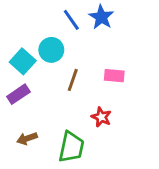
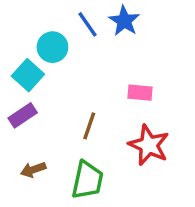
cyan circle: (51, 50) -> (52, 47), moved
brown line: (73, 80) -> (89, 126), moved
red star: (101, 117) -> (149, 145), moved, size x1.6

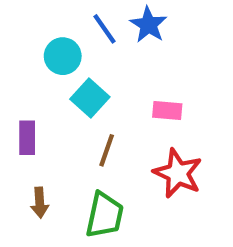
cyan square: (28, 75) -> (90, 98), moved
purple rectangle: (23, 115) -> (27, 138), turned -56
brown arrow: (33, 170) -> (40, 203), turned -75

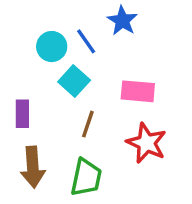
blue line: (105, 29) -> (86, 41), moved
pink rectangle: (167, 111) -> (138, 91), size x1.4
brown arrow: (40, 203) -> (33, 167), size x1.6

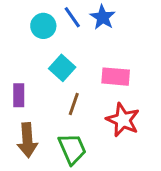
blue line: (86, 41) -> (72, 17), moved
cyan circle: (52, 47) -> (43, 26), moved
green trapezoid: (86, 177) -> (72, 149), turned -36

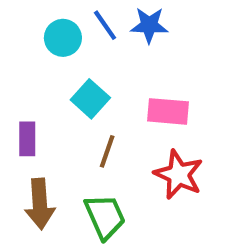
blue star: (103, 17) -> (149, 25), turned -30

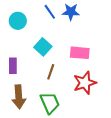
cyan circle: (63, 38) -> (18, 21), moved
red star: (179, 175) -> (85, 83), turned 30

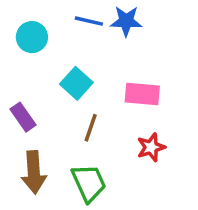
blue line: (50, 12) -> (89, 21), turned -42
purple rectangle: (13, 66) -> (23, 117), turned -35
red star: (85, 83) -> (151, 147), size x0.7

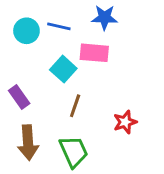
blue line: (89, 21) -> (59, 26), moved
pink rectangle: (142, 94) -> (94, 53), moved

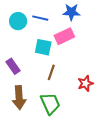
pink rectangle: (94, 53) -> (64, 36), turned -30
cyan square: (63, 69) -> (43, 47), turned -30

